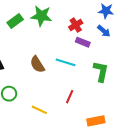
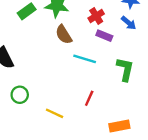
brown semicircle: (37, 64) -> (64, 35), moved

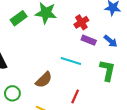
blue arrow: (129, 23) -> (111, 41), moved
brown semicircle: (64, 35) -> (44, 80), moved, turned -102

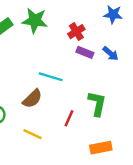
cyan line: (71, 61) -> (51, 77), moved
green L-shape: (107, 70) -> (97, 104), moved

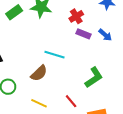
green L-shape: (97, 104) -> (94, 77), turned 45
red line: (69, 118) -> (71, 101), moved, turned -64

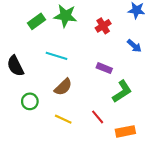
purple rectangle: (84, 34) -> (104, 68), moved
cyan line: (55, 55) -> (56, 56), moved

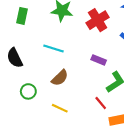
green rectangle: (36, 21) -> (22, 16), moved, turned -42
red cross: (103, 26) -> (98, 20), size x1.5
red line: (98, 117) -> (101, 103), moved

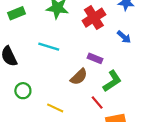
green rectangle: (22, 16) -> (16, 13), turned 56
brown semicircle: (60, 78) -> (79, 77), moved

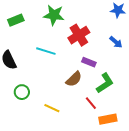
red cross: (94, 18) -> (79, 35), moved

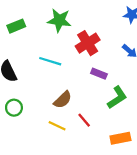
brown semicircle: (74, 79) -> (63, 100), moved
green circle: (22, 92) -> (14, 108), moved
red line: (91, 103) -> (84, 120), moved

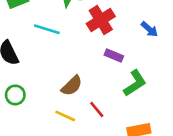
cyan line: (50, 61) -> (47, 29), moved

